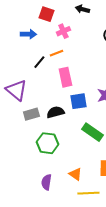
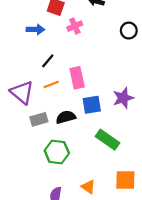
orange line: (56, 53) -> (51, 84), moved

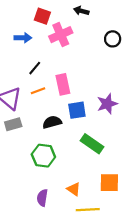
pink cross: (75, 26) -> (61, 35), size x1.5
gray rectangle: (39, 119) -> (13, 124), moved

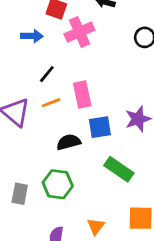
gray rectangle: (13, 124) -> (20, 194), moved, turned -63
orange triangle: (74, 189) -> (96, 226), turned 32

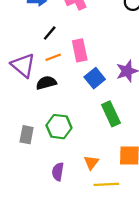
blue square: (100, 127) -> (95, 78), turned -30
black semicircle: (69, 142) -> (46, 83), moved
green rectangle: (119, 169) -> (111, 114), turned 30

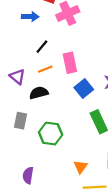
purple triangle: (23, 65) -> (17, 77), size x0.7
gray rectangle: (27, 135) -> (21, 121), moved
purple semicircle: (58, 172) -> (28, 175), moved

